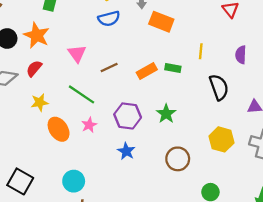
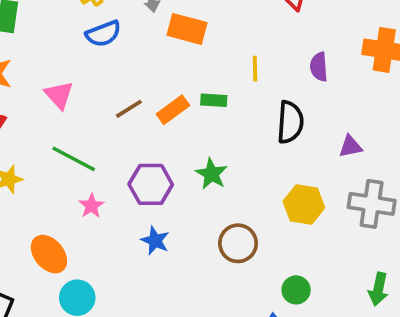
brown line: (109, 68) -> (129, 109), moved
black semicircle: (219, 87) -> (290, 122), turned 30
orange ellipse: (59, 129) -> (49, 254), moved

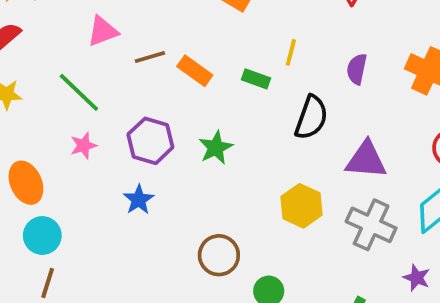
pink triangle: (59, 95) -> (103, 31), moved, turned 36
green rectangle: (214, 100) -> (256, 79), moved
orange rectangle: (173, 110) -> (195, 71), turned 56
purple triangle: (351, 146) -> (366, 160), size x1.6
brown circle: (238, 243) -> (219, 255), moved

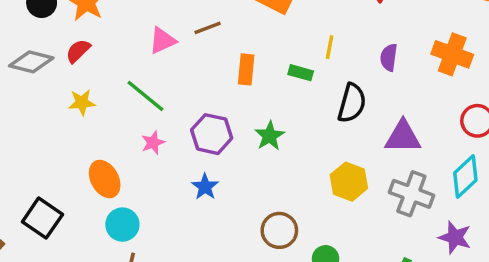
brown line: (150, 57) -> (208, 28), moved
orange rectangle: (195, 71) -> (246, 69), turned 64
purple star: (417, 278) -> (455, 237), size x1.4

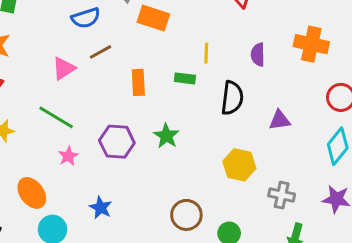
purple triangle: (403, 137) -> (280, 120), size x0.7
blue star: (205, 187) -> (101, 208), moved
gray cross: (411, 194) -> (282, 195), moved, size x0.7

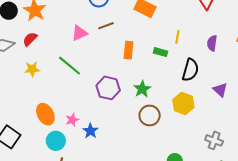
purple triangle: (280, 120) -> (220, 90), turned 42
pink star: (68, 156) -> (72, 120), moved
yellow hexagon: (239, 165) -> (183, 104), moved
brown circle: (186, 215) -> (150, 115), moved

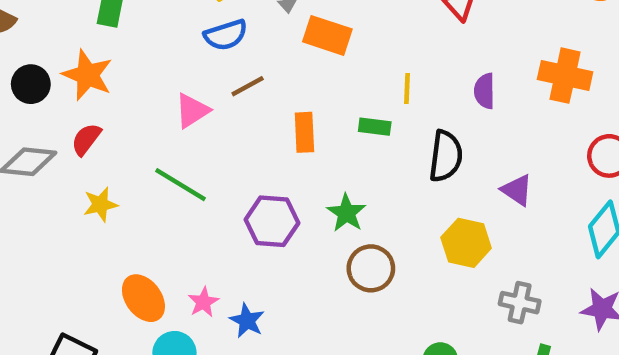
yellow hexagon: (183, 104) -> (466, 243), moved

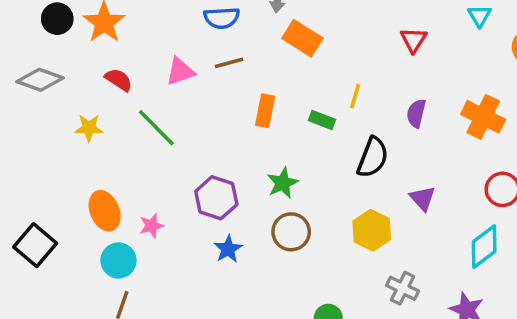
red semicircle: (86, 139) -> (119, 80), moved, turned 72
purple hexagon: (272, 221) -> (216, 198), moved
blue star: (247, 321) -> (228, 249), moved

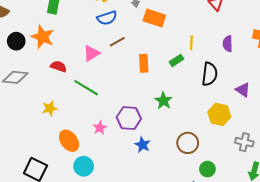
green rectangle: (322, 120) -> (177, 60), turned -40
yellow star: (89, 128) -> (50, 108), moved
pink star: (152, 226) -> (100, 128), moved
brown circle: (291, 232) -> (188, 143), moved

